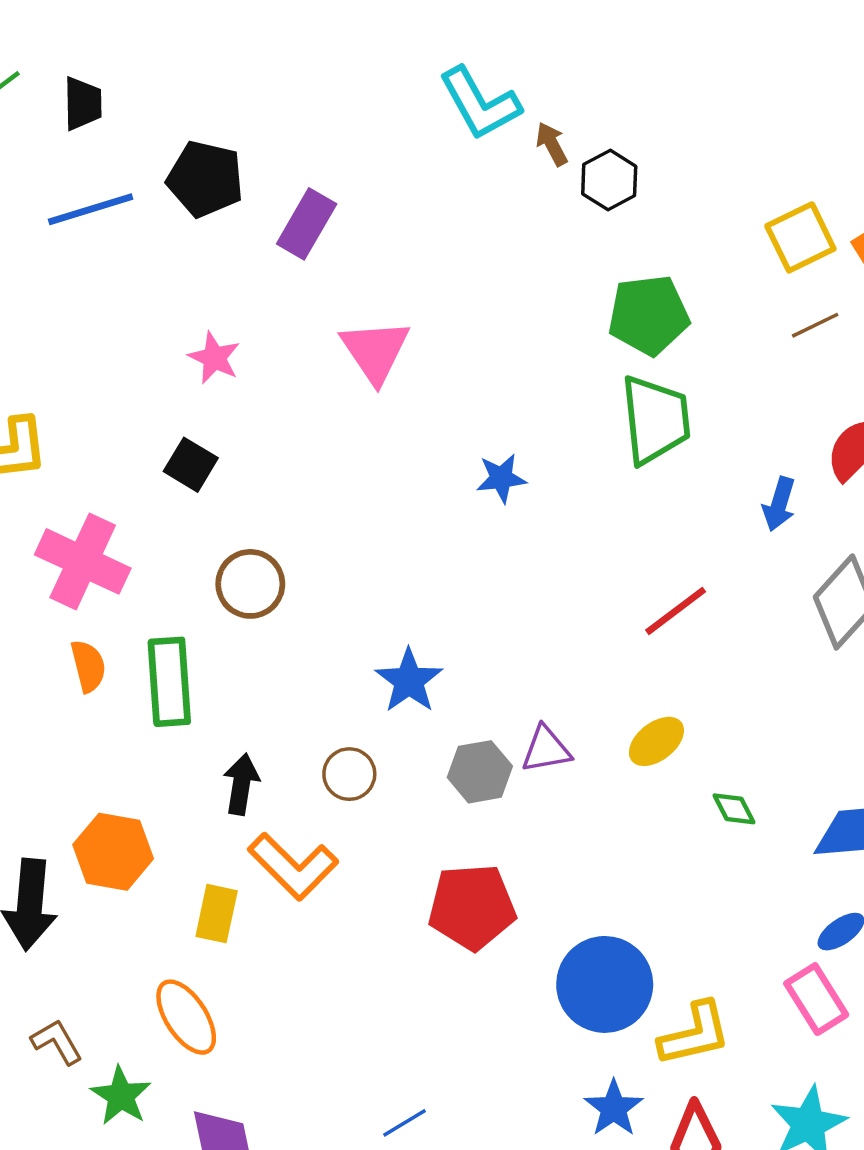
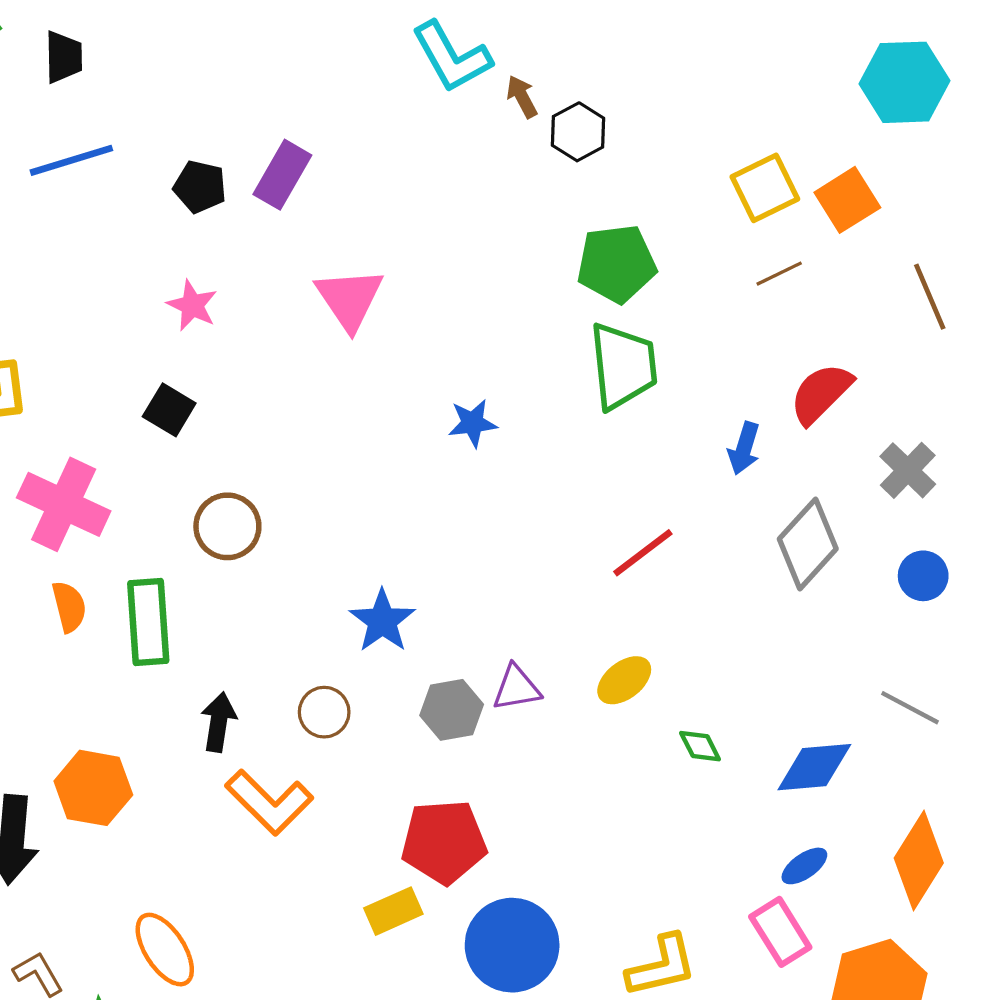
black pentagon: (205, 179) -> (200, 187), moved, size x0.7
yellow rectangle: (217, 914) -> (393, 911), moved, turned 54
blue circle: (605, 984) -> (512, 945), moved

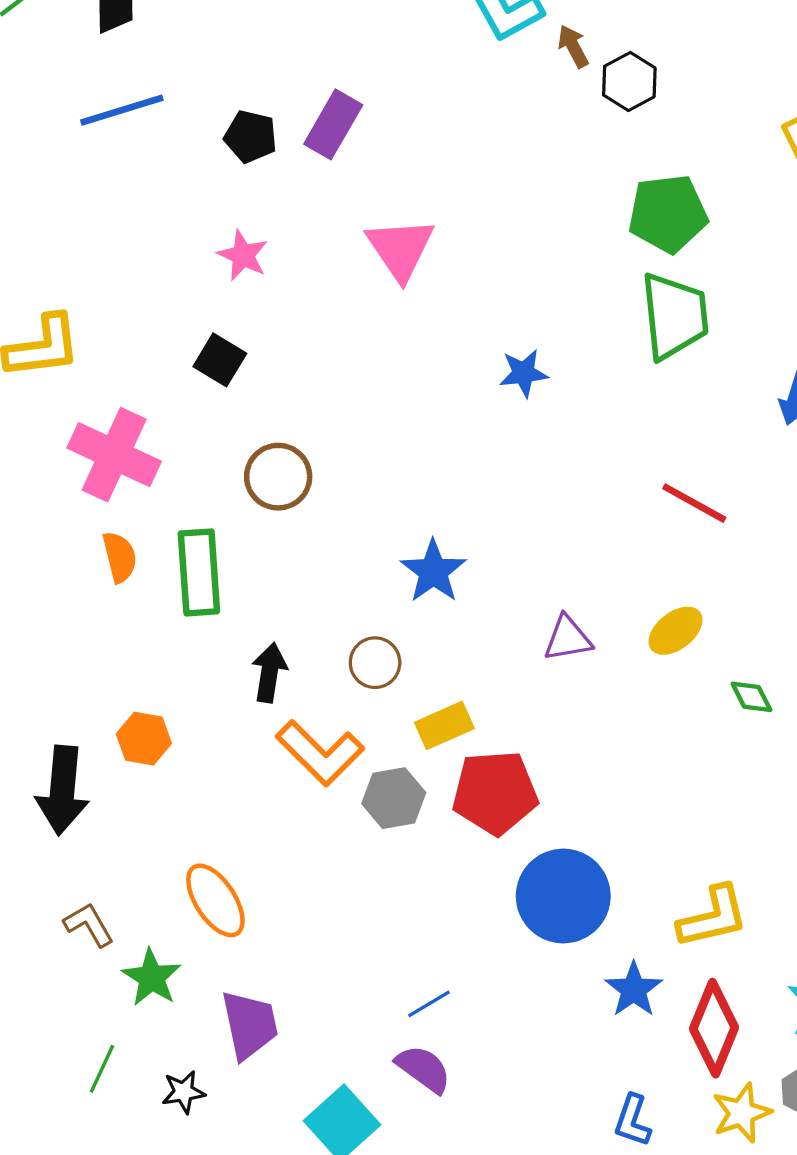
red line: (643, 553) -> (694, 503), turned 66
gray hexagon: (452, 710) -> (394, 798), moved
orange hexagon: (93, 788) -> (144, 739), size x0.7
yellow rectangle: (393, 911) -> (444, 725), moved

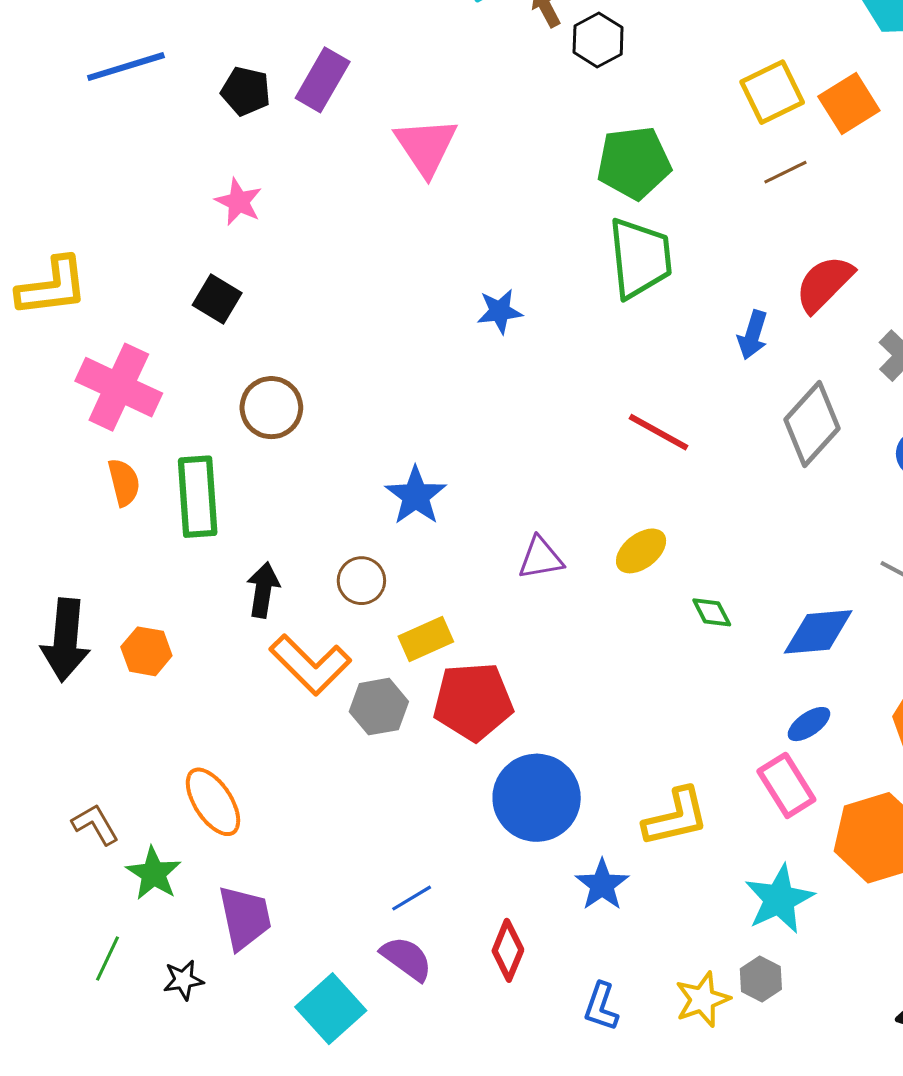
pink triangle: (400, 249) -> (426, 146), moved
black arrow: (62, 790) -> (66, 640), moved
red diamond: (714, 1028) -> (508, 950), moved, size x0.7

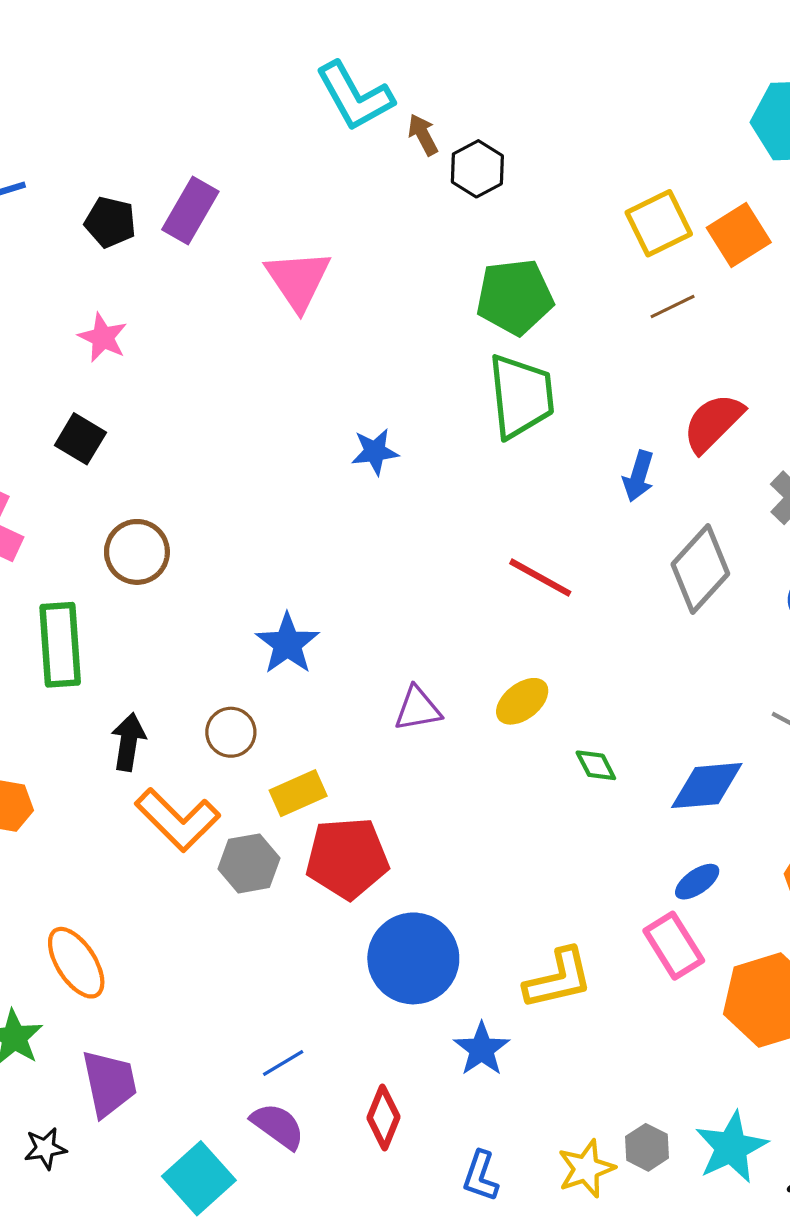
cyan star: (779, 899) -> (731, 1147), moved

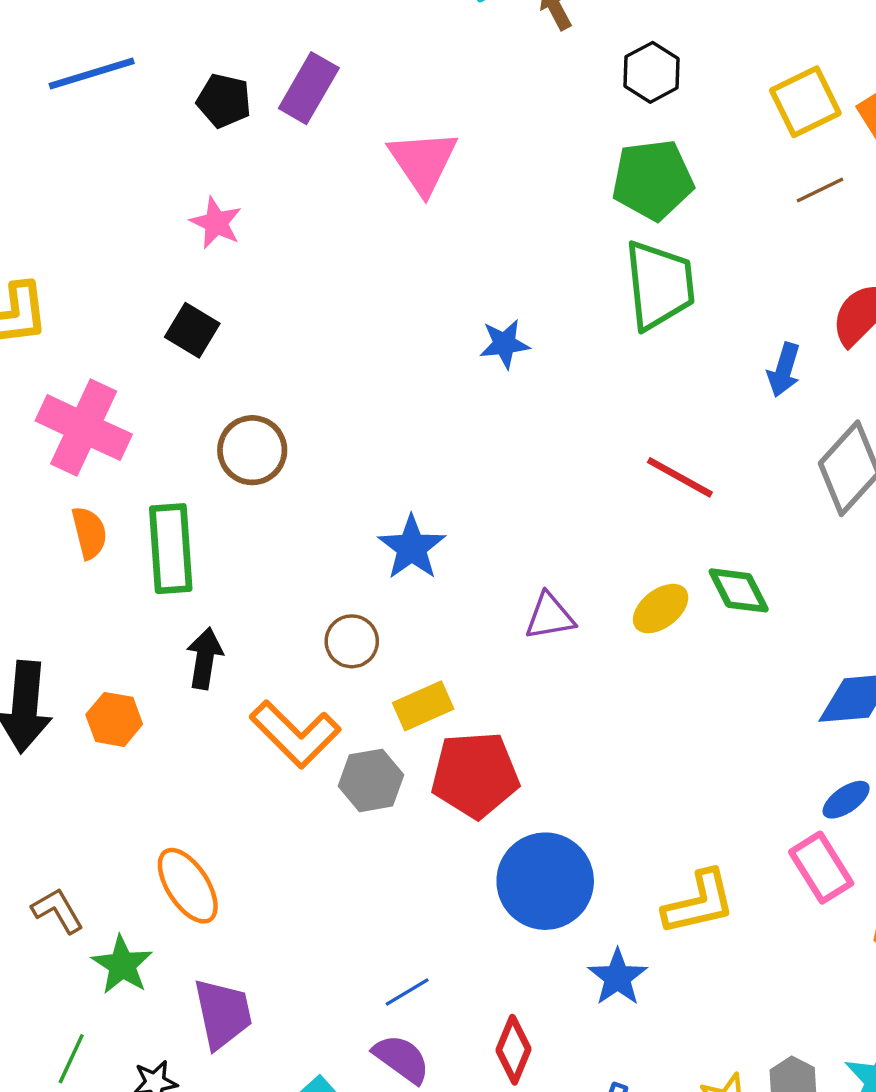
black hexagon: (477, 169) -> (652, 72), moved
black arrow: (128, 742) -> (205, 658), moved
green diamond: (596, 765) -> (739, 590), moved, size x1.4

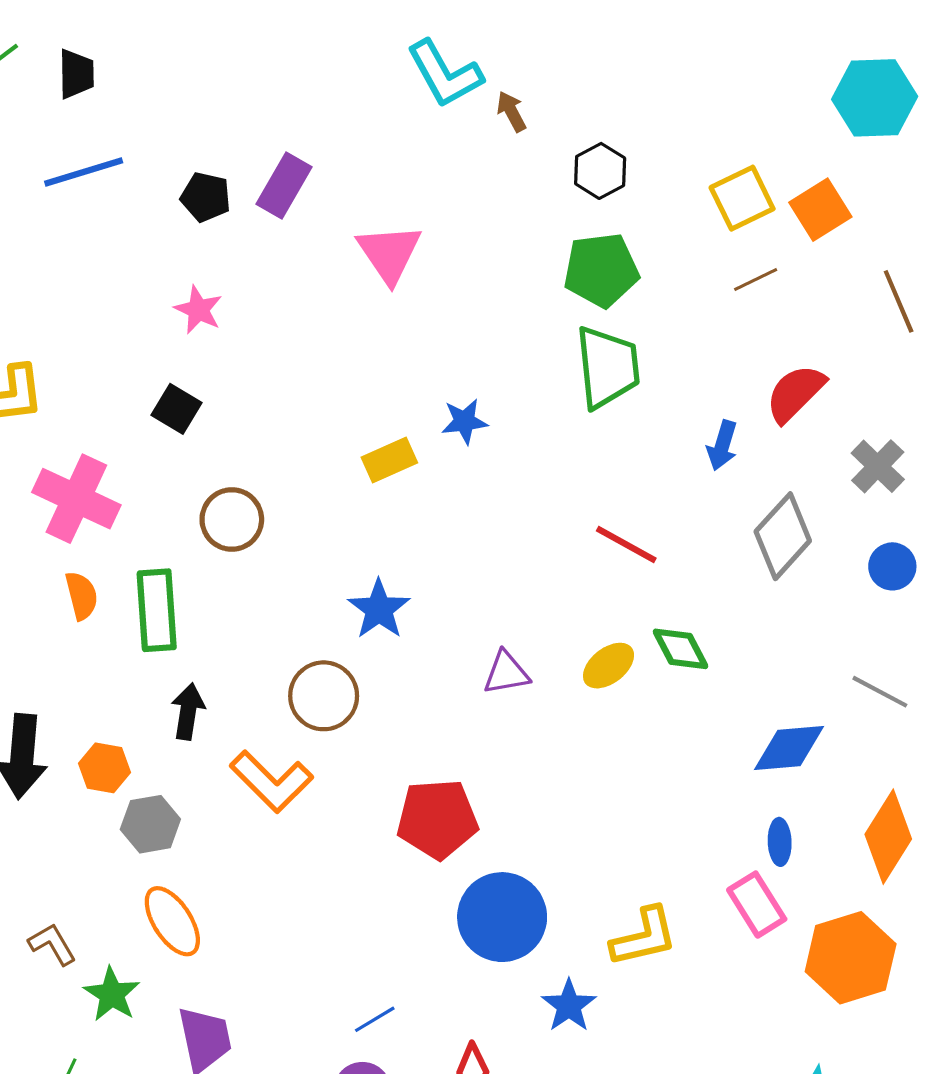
brown circle: (352, 641) -> (324, 696), size x1.4
yellow rectangle: (423, 706) -> (389, 460), moved
gray hexagon: (371, 780) -> (150, 824), moved
blue ellipse: (846, 800) -> (780, 842), turned -57

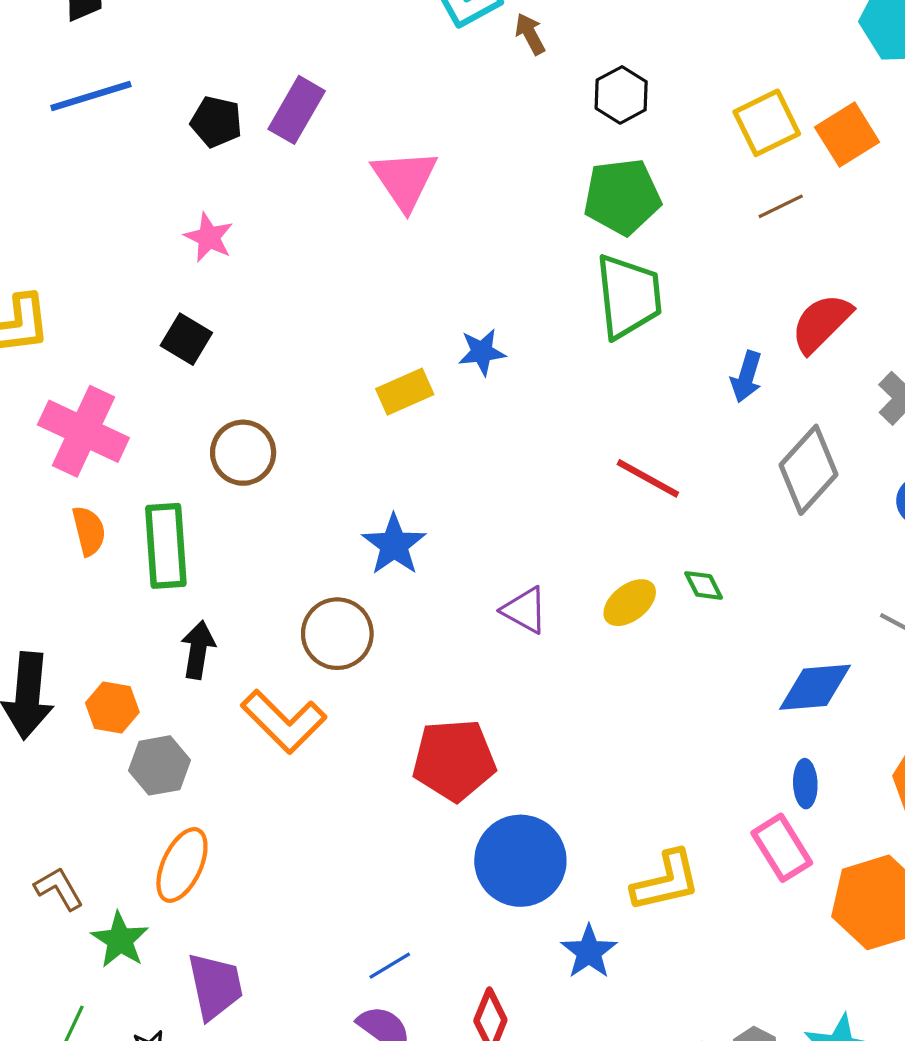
green diamond: (681, 649) -> (704, 585), size x0.7
purple triangle: (506, 673) -> (525, 610), turned 39
orange ellipse: (172, 921) -> (182, 865), turned 58

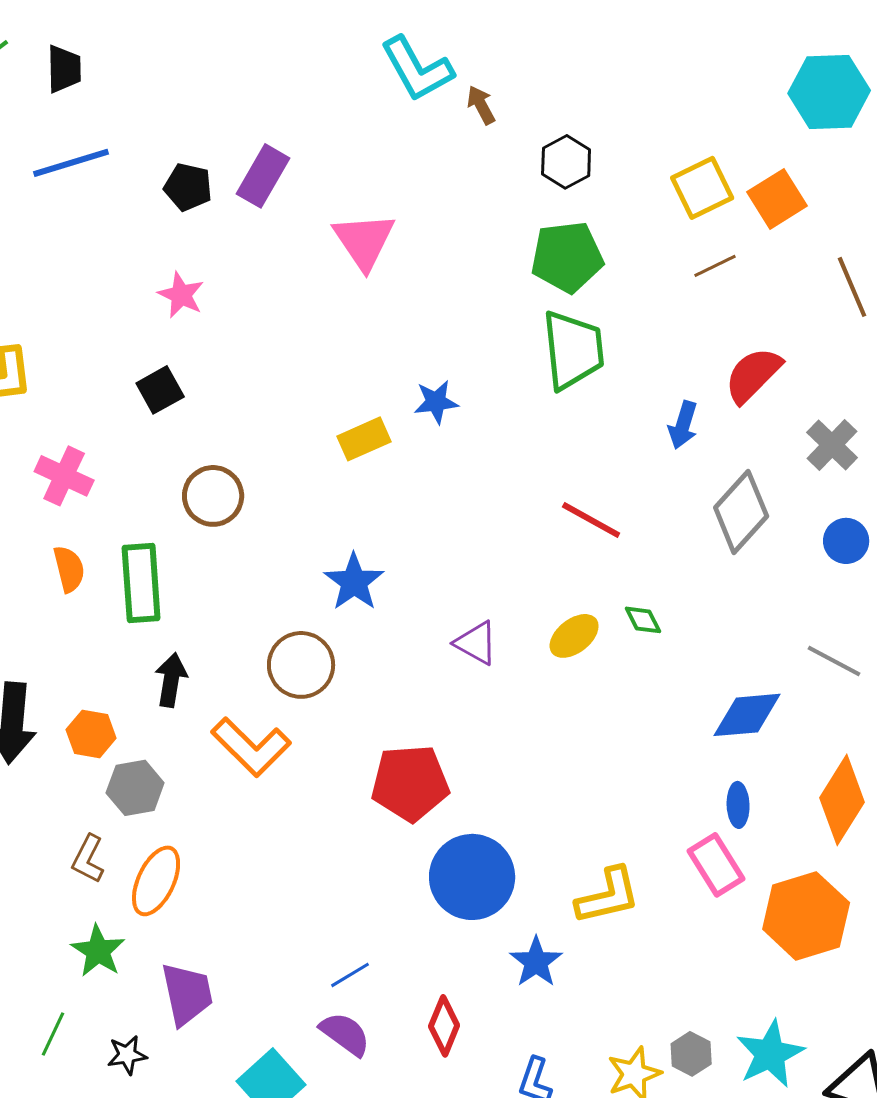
black square: (186, 339) -> (160, 390), turned 30
pink cross: (83, 431) -> (64, 476), size x0.7
brown L-shape: (59, 889) -> (88, 859), moved, turned -123

